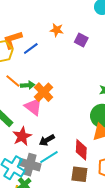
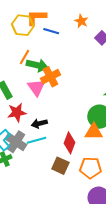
blue line: (31, 48) -> (51, 31), turned 35
orange line: (13, 81) -> (24, 57), turned 63
green arrow: (28, 85) -> (37, 65), size x1.5

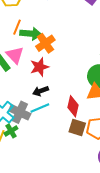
pink triangle: (36, 87) -> (15, 55), moved
red star: (17, 112) -> (39, 67), moved
brown square: (60, 166) -> (77, 127), moved

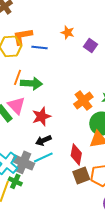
orange cross: (45, 43) -> (83, 101), moved
brown square: (77, 127) -> (81, 176), turned -36
green cross: (11, 131) -> (15, 181), turned -32

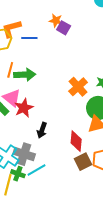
purple square: (91, 46) -> (64, 28), moved
red star: (41, 116) -> (24, 108), moved
black arrow: (43, 140) -> (42, 130), turned -42
cyan line: (43, 157) -> (37, 170), moved

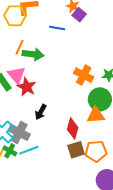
blue line: (29, 38) -> (57, 28), moved
orange cross: (78, 87) -> (84, 75), turned -30
red star: (24, 108) -> (27, 87), turned -30

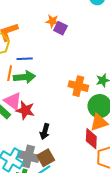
blue line: (57, 28) -> (25, 59), moved
red diamond: (73, 128) -> (91, 139), moved
brown square: (76, 150) -> (46, 158), moved

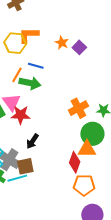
orange star: (52, 21) -> (62, 43), moved
orange cross: (78, 86) -> (78, 108), turned 30
red star: (25, 110) -> (21, 115), turned -30

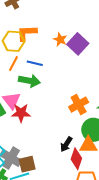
purple square: (79, 47) -> (78, 44), size x1.5
orange line: (17, 75) -> (14, 63), moved
black arrow: (33, 141) -> (66, 144), moved

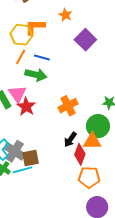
orange star: (60, 40) -> (65, 15), moved
orange cross: (79, 105) -> (68, 106), moved
red star: (21, 113) -> (26, 107), turned 30

